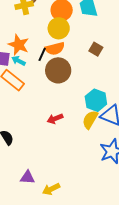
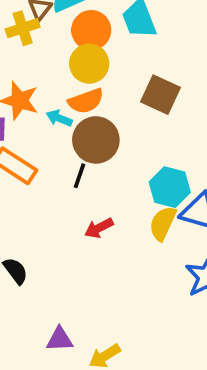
brown square: (96, 49) -> (161, 95), size x1.5
black line: (42, 54) -> (79, 176), moved
cyan arrow: (19, 61) -> (59, 118), moved

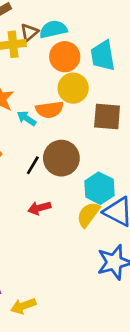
yellow circle: (89, 64) -> (73, 88), moved
brown square: (161, 95) -> (107, 117), turned -32
brown circle: (96, 140) -> (61, 158), moved

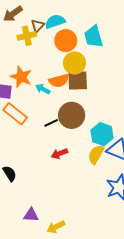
brown square: (107, 117) -> (78, 80), moved
black line: (33, 165) -> (51, 123), turned 40

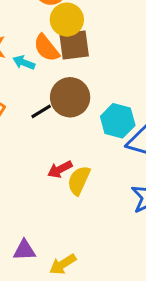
orange semicircle: (59, 81) -> (46, 48), turned 72
red arrow: (59, 154) -> (60, 169), moved
yellow semicircle: (96, 154) -> (79, 180), moved

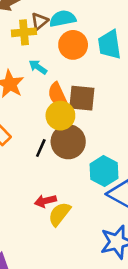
yellow circle: (67, 20) -> (60, 116), moved
cyan arrow: (24, 63) -> (38, 67), moved
black line: (41, 111) -> (41, 148), turned -48

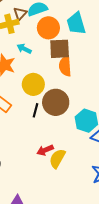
orange semicircle: (58, 95) -> (65, 66), moved, turned 30
brown square: (82, 98) -> (60, 49), moved
yellow circle: (60, 116) -> (33, 84), moved

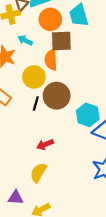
orange semicircle: (65, 66) -> (51, 60), moved
yellow semicircle: (57, 159) -> (38, 173), moved

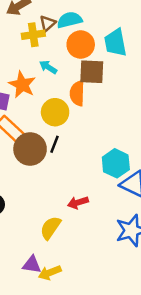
brown circle: (57, 96) -> (30, 149), moved
red arrow: (45, 144) -> (78, 203), moved
purple triangle: (16, 198) -> (32, 265), moved

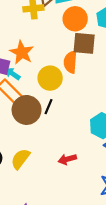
cyan arrow: (48, 67) -> (13, 74), moved
yellow semicircle: (50, 228) -> (20, 159), moved

